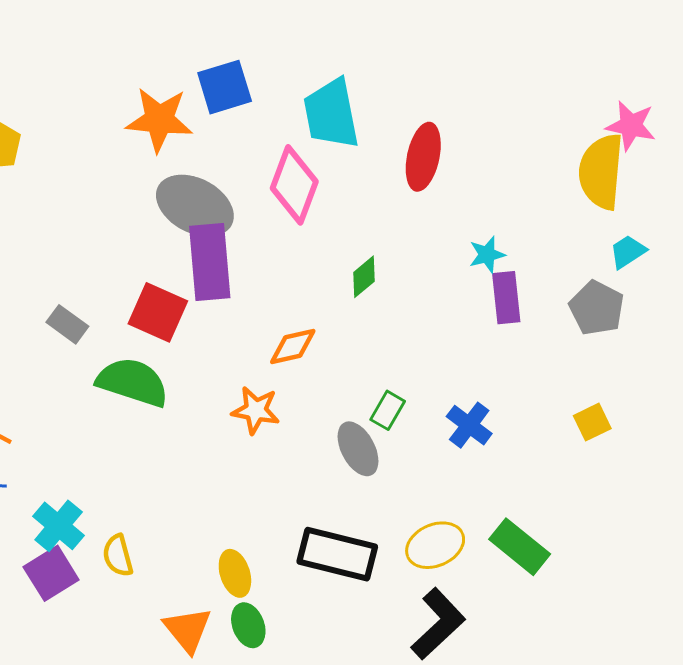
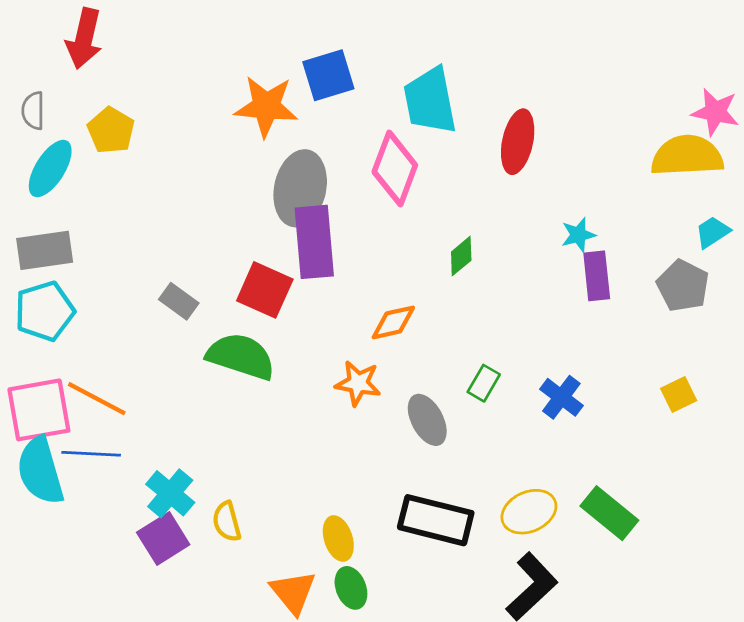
yellow semicircle: (601, 172) -> (687, 156), turned 82
gray ellipse: (195, 206) -> (300, 188), turned 74
gray ellipse: (358, 449) -> (427, 420), moved

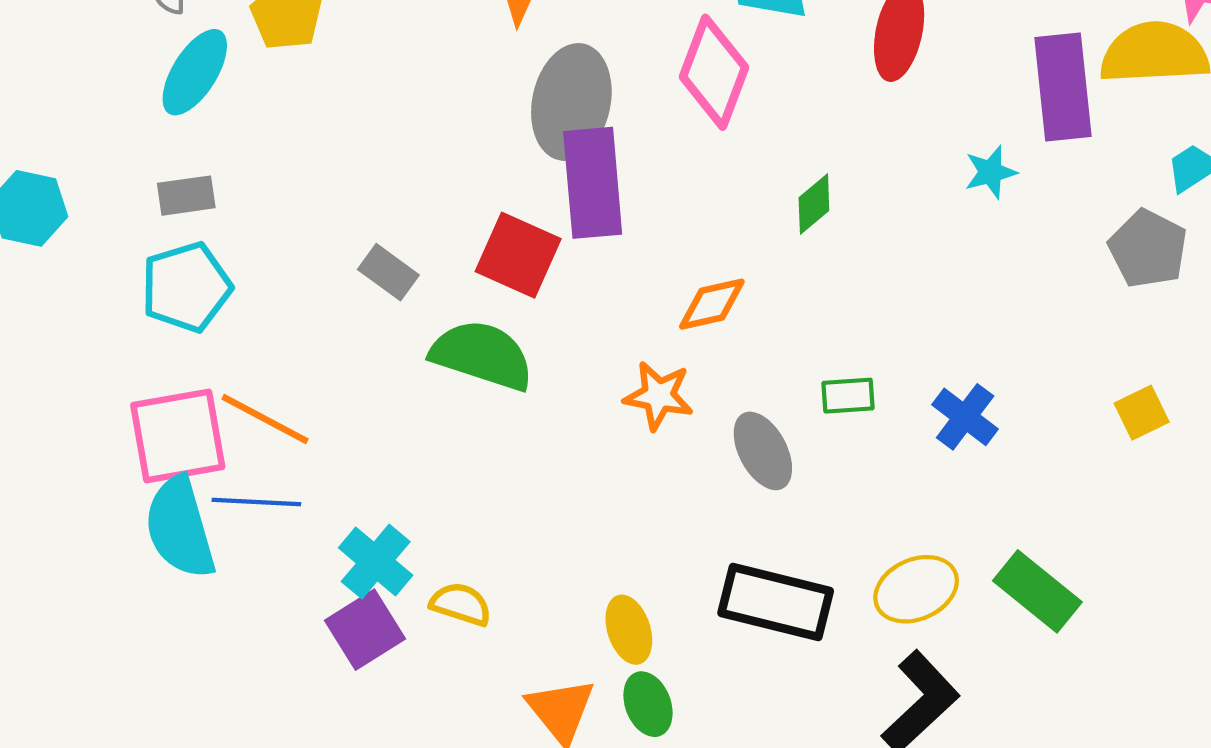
gray rectangle: (45, 250) -> (186, 196), size x0.7
purple rectangle: (597, 276) -> (1063, 87), moved, size x1.4
green rectangle: (484, 383) -> (848, 396), turned 56
yellow semicircle: (227, 522) -> (461, 604), turned 123

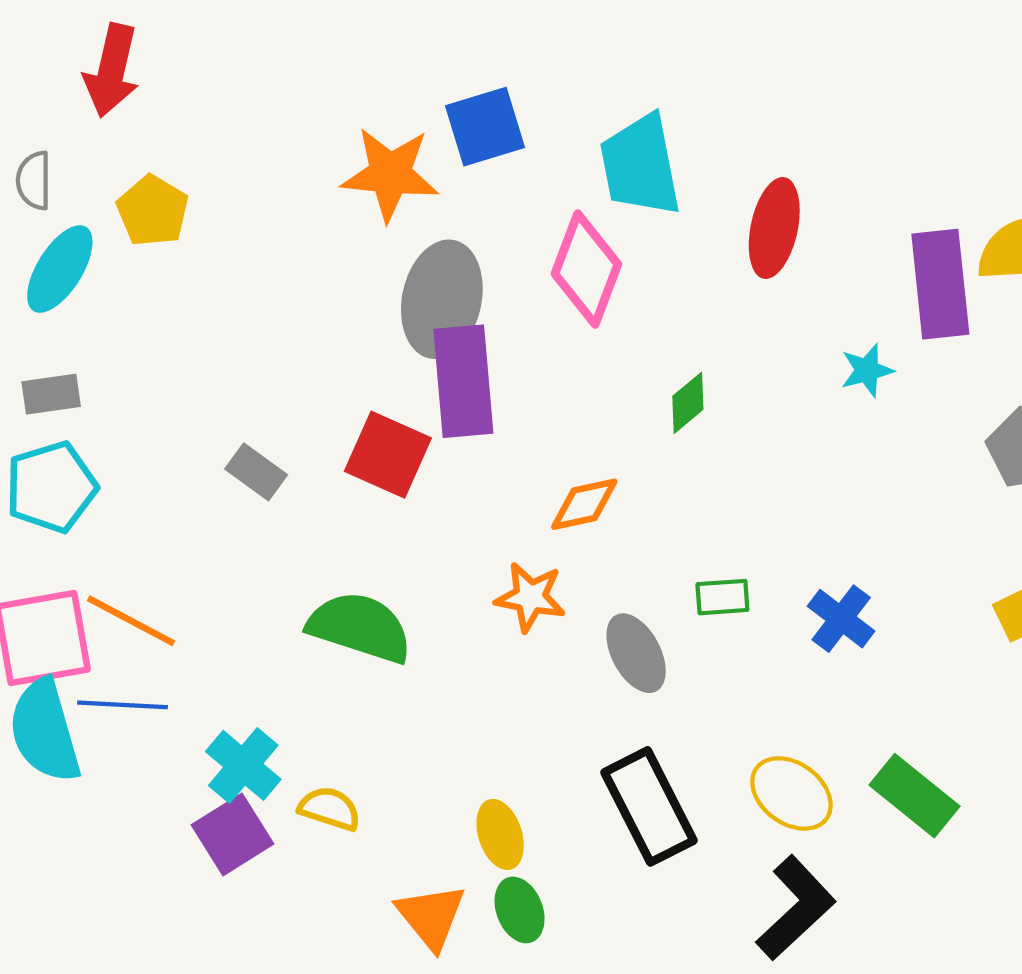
green semicircle: (482, 355) -> (360, 627), moved
yellow ellipse: (916, 589) -> (791, 793), turned 60
black rectangle: (776, 602) -> (649, 806), turned 49

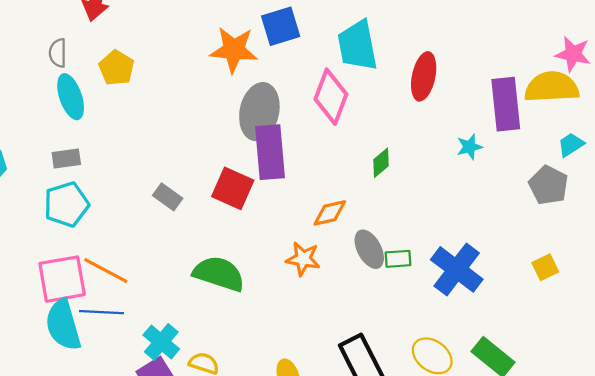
cyan ellipse: (60, 269) -> (71, 97), turned -51
blue cross: (841, 619) -> (457, 269), size x1.6
gray ellipse: (636, 653) -> (369, 249), moved

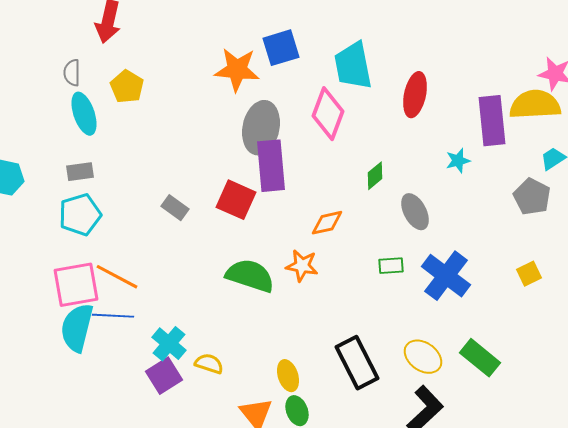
gray ellipse: (369, 249) -> (415, 212), moved
green semicircle: (219, 274) -> (250, 276), moved
cyan semicircle: (63, 325) -> (77, 328), turned 30

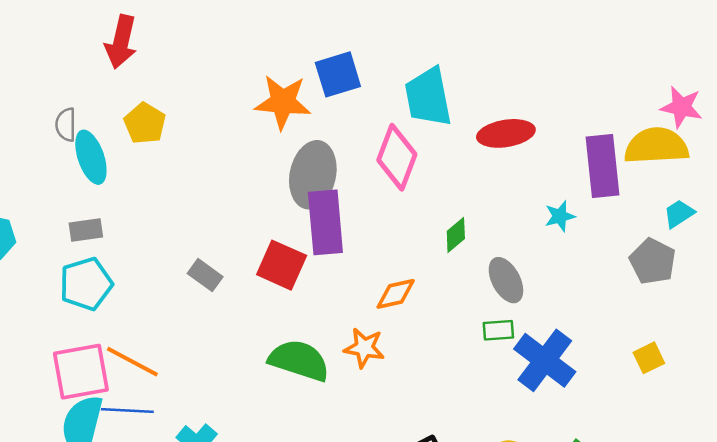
gray semicircle: (72, 73) -> (66, 125), moved
red ellipse: (415, 95) -> (506, 133), turned 69
green rectangle: (391, 266) -> (498, 330), moved

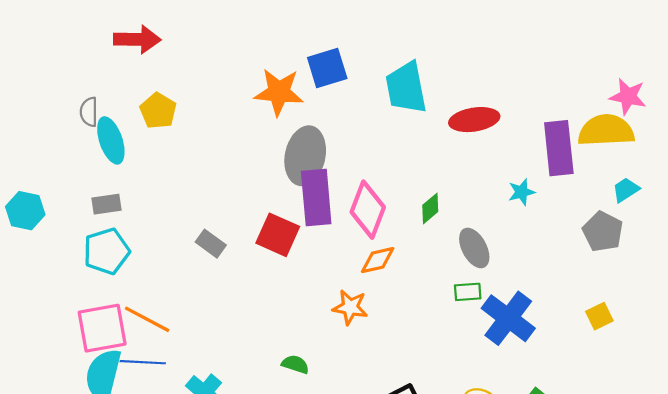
red arrow: (121, 42) -> (137, 39), turned -102
pink diamond: (397, 157) -> (368, 210), moved
green semicircle: (299, 360) -> (295, 364), moved, size x0.5

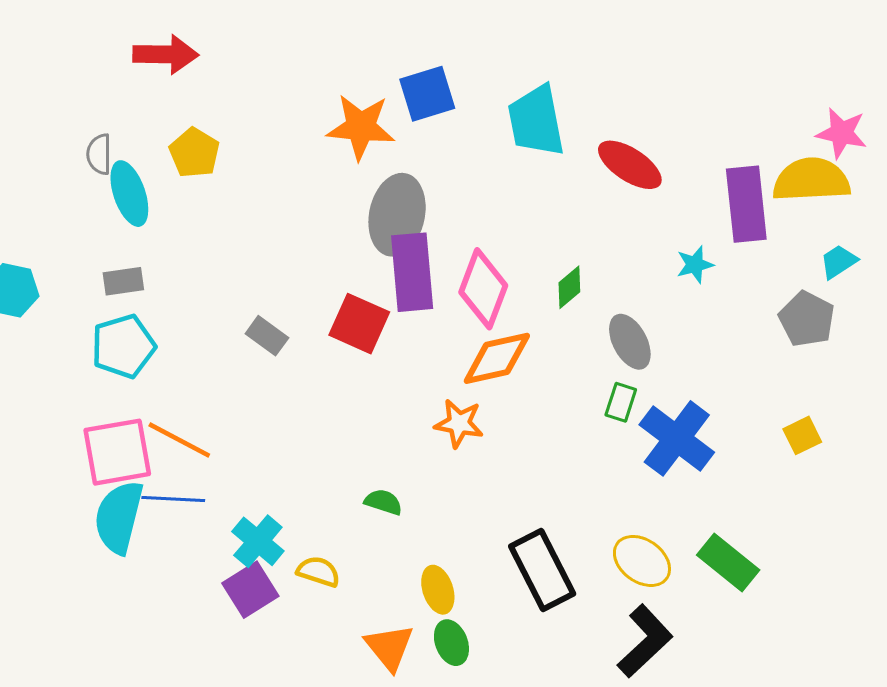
red ellipse: (474, 120) -> (630, 165), turned 42
orange diamond: (378, 260) -> (497, 358), size x1.4
green rectangle: (468, 292) -> (621, 402), turned -68

